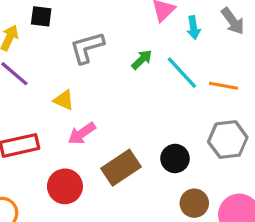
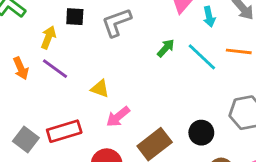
gray L-shape: (87, 48) -> (116, 22), moved
orange line: (224, 86) -> (239, 51), moved

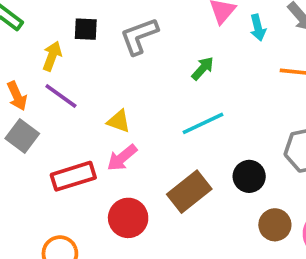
cyan line: (202, 57) -> (203, 123), moved, turned -68
pink arrow: (118, 117) -> (122, 158), moved
gray square: (26, 140) -> (22, 136), moved

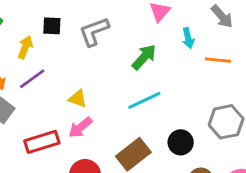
cyan arrow: (258, 28) -> (188, 38), moved
green arrow: (203, 68) -> (144, 57), size x1.4
purple line: (61, 96) -> (32, 79), turned -72

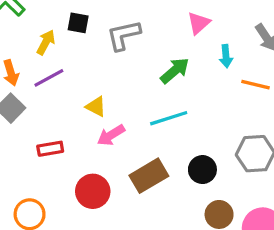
pink arrow: (80, 127) -> (111, 135), moved
red rectangle: (42, 142) -> (50, 149), size x0.7

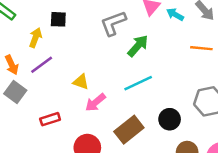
gray L-shape: (124, 35) -> (113, 23), moved
cyan arrow: (226, 56) -> (175, 14), moved, turned 133

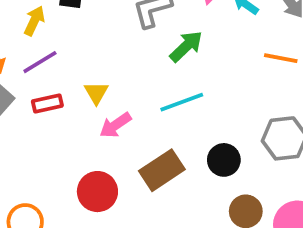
yellow triangle: (81, 82) -> (96, 93), turned 35
red rectangle: (50, 119) -> (47, 103), moved

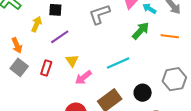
green arrow: (186, 46) -> (141, 31), moved
purple line: (40, 62) -> (60, 37), moved
red rectangle: (47, 103) -> (46, 68), turned -56

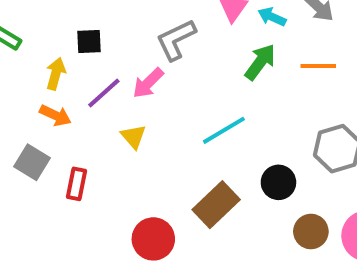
orange arrow: (17, 45) -> (55, 115), moved, turned -35
red rectangle: (46, 68) -> (77, 184), moved
pink arrow: (83, 77) -> (148, 83), moved

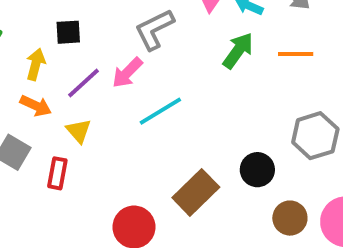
cyan line: (224, 130) -> (160, 111), moved
yellow triangle: (134, 137) -> (79, 131), moved

